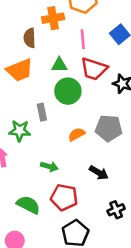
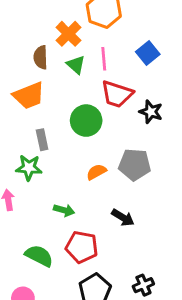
orange cross: (53, 18) -> (68, 34), turned -35
green triangle: (59, 65) -> (76, 65), moved, turned 42
gray rectangle: (42, 112) -> (42, 140), moved
black cross: (116, 210) -> (143, 285), moved

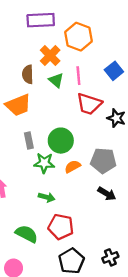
green circle: (86, 121) -> (61, 141), moved
green star: (29, 168) -> (44, 163), moved
black arrow: (123, 218) -> (107, 194), moved

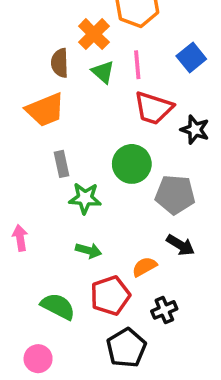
green circle: (61, 141) -> (132, 164), moved
orange semicircle: (73, 167) -> (144, 267), moved
red pentagon: (61, 227) -> (110, 296), turned -30
black cross: (110, 257) -> (164, 310), moved

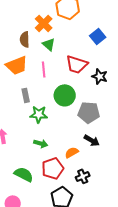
pink line: (137, 65) -> (44, 69), moved

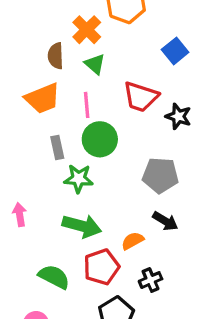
green circle: (65, 95) -> (100, 139), moved
green arrow: (41, 143) -> (82, 226), size x1.6

